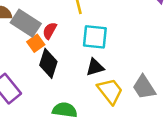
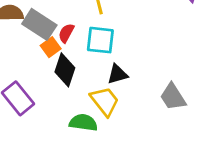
cyan square: (95, 37) -> (100, 40), moved
yellow trapezoid: (110, 91) -> (105, 101), moved

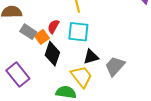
gray rectangle: (39, 24) -> (28, 32), moved, size x0.7
gray trapezoid: (173, 97) -> (115, 66), moved, turned 75

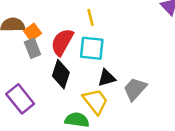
red semicircle: (53, 27) -> (62, 42), size x1.6
gray rectangle: (28, 32) -> (32, 48), turned 35
orange square: (42, 37) -> (32, 32), moved

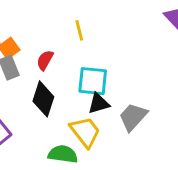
red semicircle: (62, 42) -> (45, 60), size x0.6
cyan square: (92, 48) -> (93, 81), moved

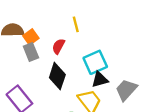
yellow line: (79, 30) -> (76, 24), moved
cyan square: (93, 81) -> (95, 62), turned -30

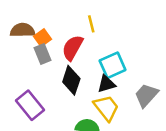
red semicircle: (58, 46) -> (73, 48), size x1.5
black triangle: (100, 80) -> (106, 84), moved

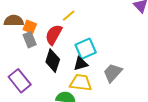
yellow line: (91, 24) -> (69, 16), turned 64
orange square: (43, 38) -> (30, 27), turned -32
yellow trapezoid: (106, 108) -> (81, 83), turned -45

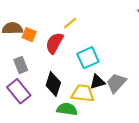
gray rectangle: (30, 40) -> (21, 65), moved
black diamond: (53, 61) -> (53, 84), moved
black triangle: (81, 64) -> (97, 82), moved

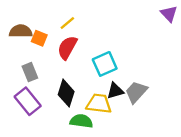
yellow line: (70, 23) -> (67, 23), moved

